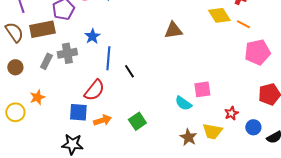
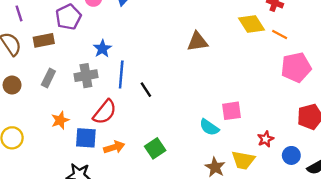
brown rectangle: (42, 29) -> (44, 40), size x0.7
gray cross: (67, 53) -> (86, 76), moved
orange star: (37, 97) -> (60, 120), moved

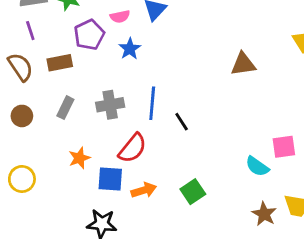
blue star: (102, 49) -> (130, 49), moved

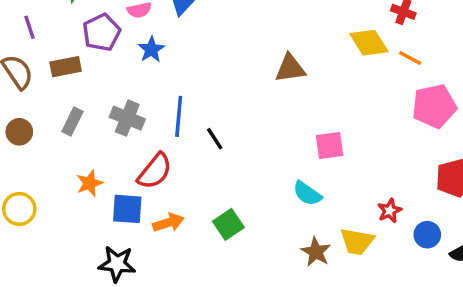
gray cross: (110, 105) -> (127, 118), turned 32
pink square: (284, 147) -> (330, 146), moved

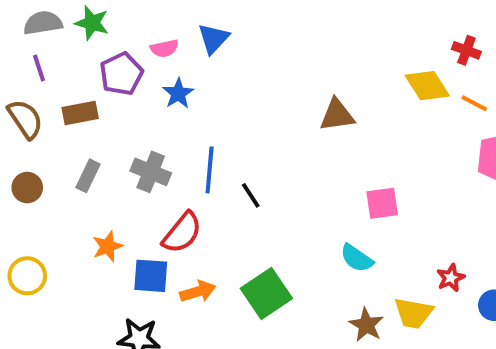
green square: (228, 224) -> (266, 293), size x1.4

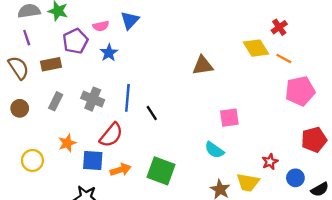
red cross: (466, 50) -> (279, 27), turned 35
yellow circle: (27, 276) -> (32, 160), moved
green square: (266, 293) -> (161, 171), turned -36

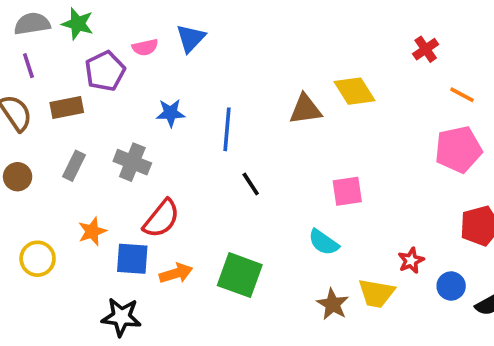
yellow diamond: (256, 48) -> (355, 91), moved
blue star: (109, 53) -> (171, 113), moved, turned 30
orange line: (284, 58) -> (462, 95), moved
blue line: (127, 98) -> (227, 129), moved
black line: (152, 113) -> (251, 184), moved

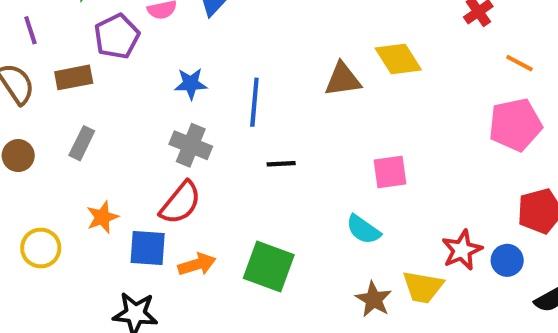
gray cross: (132, 162) -> (191, 145), moved
black line: (251, 184) -> (281, 164), turned -60
red star: (411, 260) -> (462, 250), size x1.4
blue circle: (451, 286) -> (507, 260), moved

